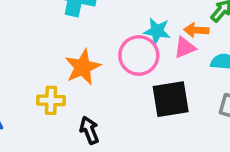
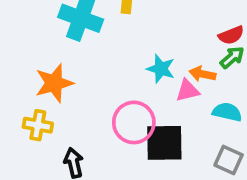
pink circle: (139, 55) -> (134, 122), moved
orange star: (83, 67) -> (54, 83), moved

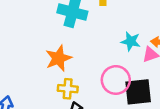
yellow cross: (38, 125) -> (68, 89), moved

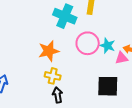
pink circle: (116, 80) -> (88, 43), moved

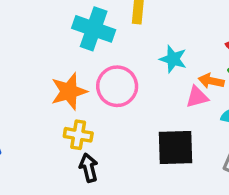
pink circle: (88, 43) -> (117, 86), moved
cyan star: (107, 46) -> (173, 59), moved

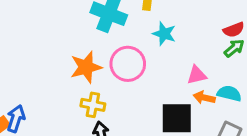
cyan star: (173, 59) -> (164, 34), moved
orange arrow: (211, 81) -> (204, 98), moved

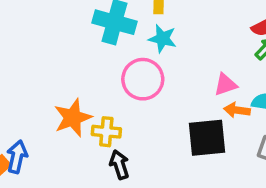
cyan star: (164, 34) -> (162, 39), moved
orange star: (86, 67) -> (73, 118), moved

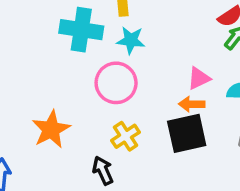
orange arrow: (237, 110) -> (192, 104), moved
yellow cross: (106, 132) -> (126, 136), moved, turned -32

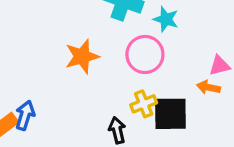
orange star: (51, 129) -> (82, 56), moved
black square: (187, 133) -> (170, 114), moved

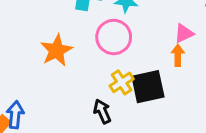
orange arrow: (208, 87) -> (178, 55), turned 90

